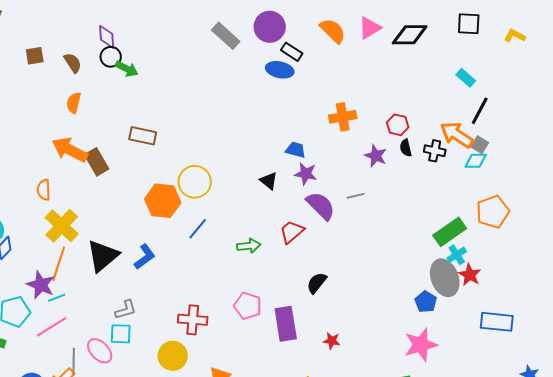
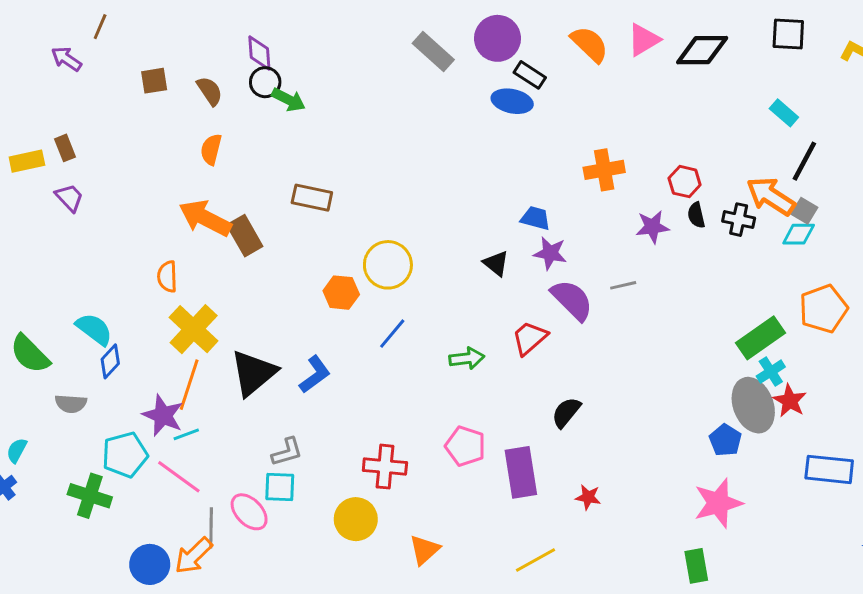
purple star: (376, 156) -> (652, 227), turned -30
orange hexagon: (163, 201) -> (341, 293), size x0.7
pink line: (52, 327) -> (179, 477), turned 68

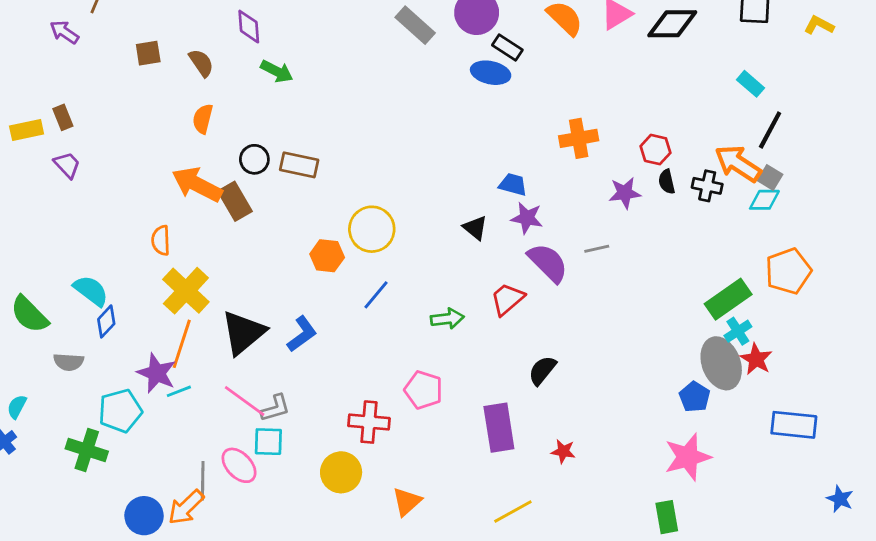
black circle: (265, 82) -> (254, 159), moved
pink pentagon: (465, 446) -> (424, 390), moved
pink line: (179, 477) -> (245, 401), moved

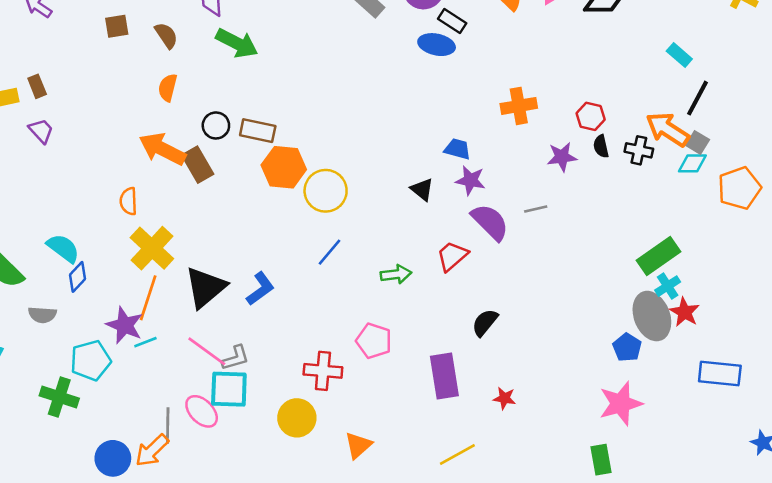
green arrow: (277, 71) -> (237, 43), size x1.4
orange hexagon: (327, 256) -> (284, 167), moved, size x1.4
orange pentagon: (788, 271) -> (739, 188), moved
cyan square: (268, 442) -> (229, 389), size x1.4

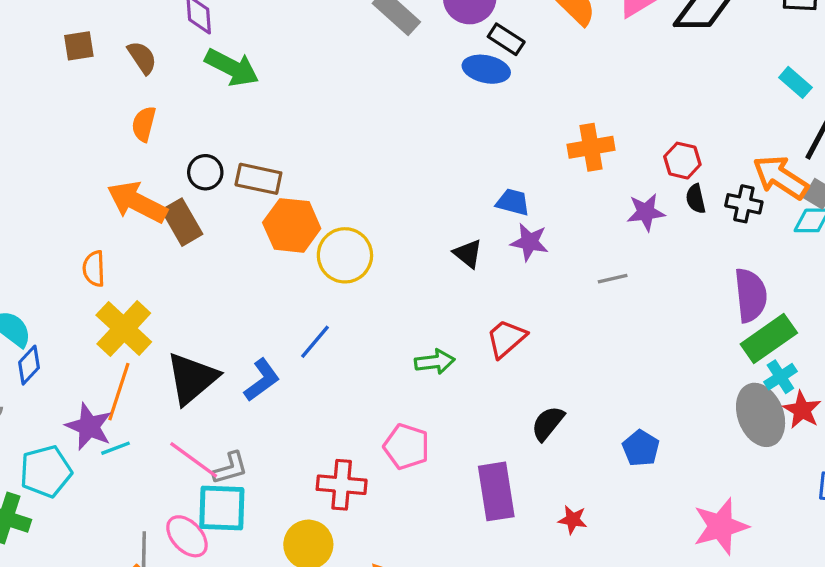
purple semicircle: (490, 222) -> (751, 295), moved, turned 39
blue line: (329, 252) -> (315, 342), moved
blue pentagon: (627, 347) -> (641, 448), moved

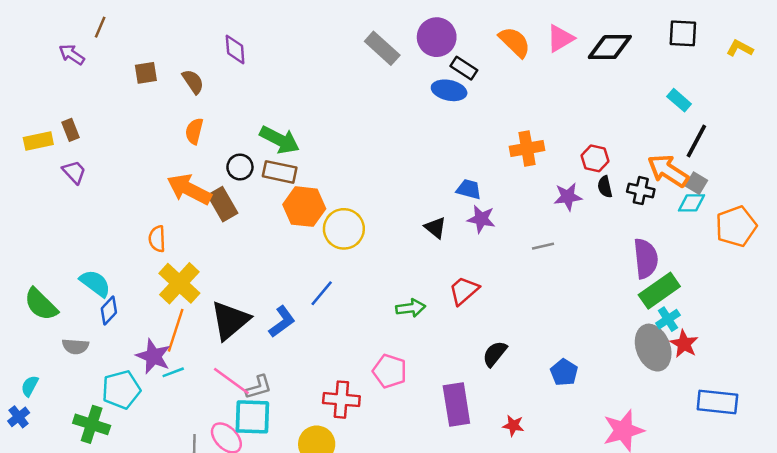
green arrow: (232, 67) -> (280, 140), moved

